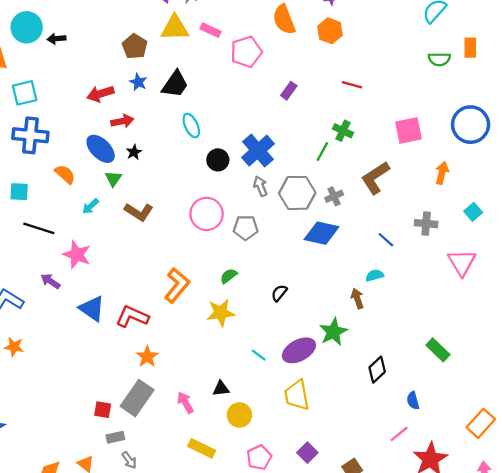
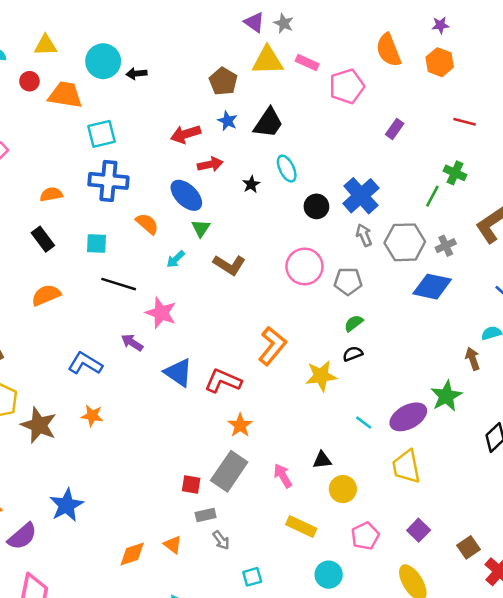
black star: (134, 152) -> (251, 184), moved
green semicircle: (229, 276) -> (354, 323), moved
black semicircle: (279, 293) -> (353, 354), moved, turned 30

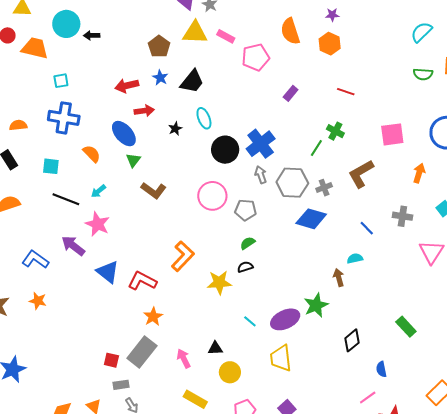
cyan square: (101, 134) -> (61, 81), size x0.7
black circle: (316, 206) -> (225, 150), size x1.4
cyan arrow: (176, 259) -> (98, 191), moved
purple arrow: (132, 343) -> (73, 246), size x1.4

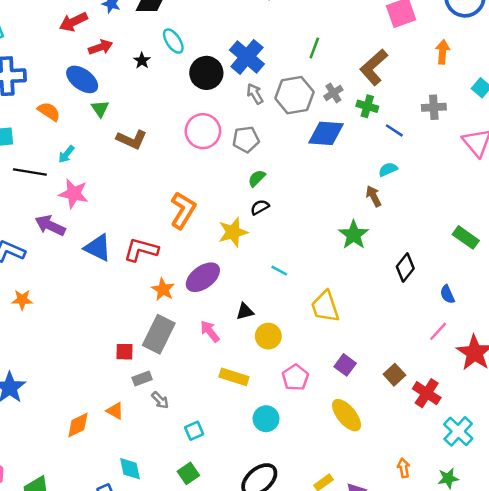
green cross: (335, 131) -> (367, 106), moved
purple ellipse: (285, 319) -> (203, 277), moved

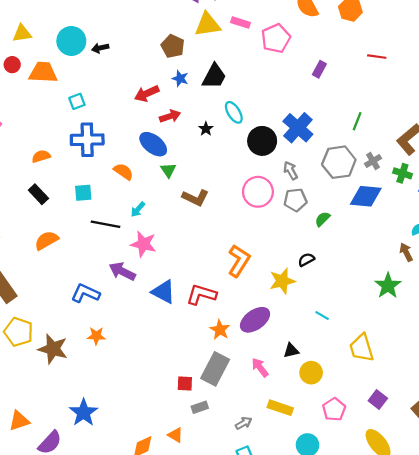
gray arrow: (255, 94) -> (291, 170), moved
green semicircle: (257, 178) -> (323, 219), moved
gray arrow: (160, 400) -> (244, 423), moved, turned -77

